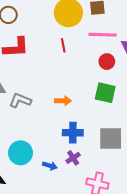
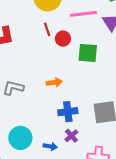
red circle: (107, 62) -> (63, 39), moved
green square: (105, 93) -> (88, 53), moved

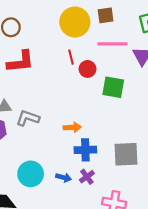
orange arrow: (54, 82) -> (72, 127), moved
blue arrow: (50, 146) -> (63, 177), moved

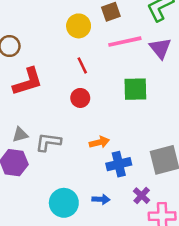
yellow circle: (75, 22) -> (79, 26), size x0.7
red circle: (88, 69) -> (80, 98), moved
purple cross: (87, 177) -> (142, 196), moved

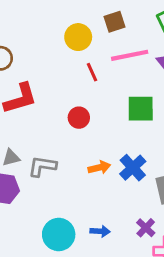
red line: (82, 65) -> (92, 72), moved
blue cross: (119, 164) -> (133, 168), moved, turned -30

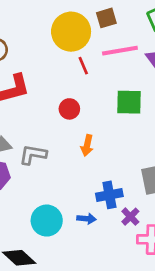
yellow circle: (78, 37) -> (71, 32), size x1.5
orange arrow: (99, 167) -> (87, 145), moved, turned 114
blue cross: (133, 168) -> (109, 195), moved, turned 30

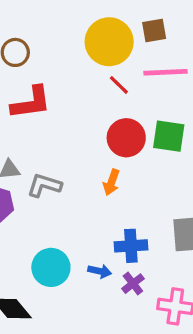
red line: (83, 66) -> (119, 85), turned -30
red circle: (69, 109) -> (126, 138), moved, size x1.5
purple cross: (130, 217) -> (133, 284), moved

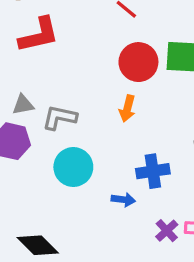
cyan circle: (51, 267) -> (73, 167), moved
purple cross: (133, 284) -> (167, 231), moved

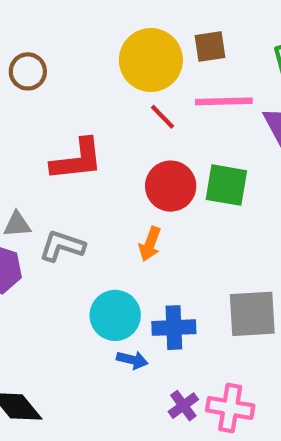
red L-shape: (39, 35) -> (77, 160), moved
cyan circle: (73, 167) -> (115, 315), moved

